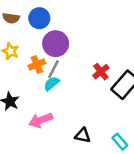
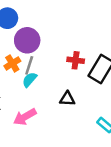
red cross: (101, 72) -> (76, 60), turned -35
black triangle: (83, 136) -> (67, 99), moved

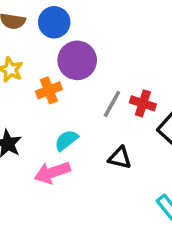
gray line: (29, 65) -> (112, 104), moved
cyan semicircle: (30, 80) -> (66, 140), moved

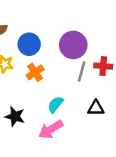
blue circle: (54, 22) -> (29, 44), moved
purple circle: (77, 60) -> (73, 45), moved

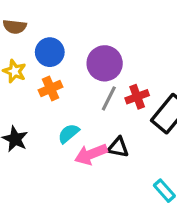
red cross: (103, 66) -> (137, 97), turned -36
pink arrow: (51, 129) -> (91, 154), moved

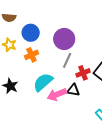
red cross: (137, 97) -> (83, 73), moved
cyan semicircle: (69, 134) -> (43, 82), size x1.5

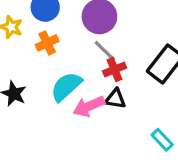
gray line: (67, 60) -> (105, 51), turned -70
red cross: (83, 73) -> (115, 70), moved

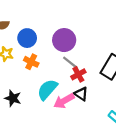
orange cross: (47, 43) -> (31, 62), turned -32
black triangle: (115, 99) -> (81, 94), turned 32

